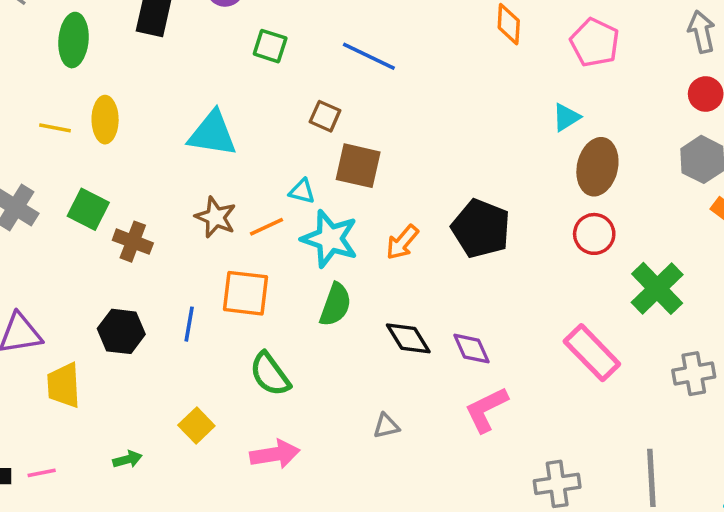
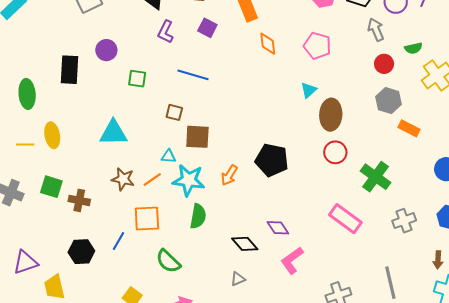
blue line: (189, 324) -> (118, 241), turned 30
black diamond: (408, 338) -> (245, 244), moved

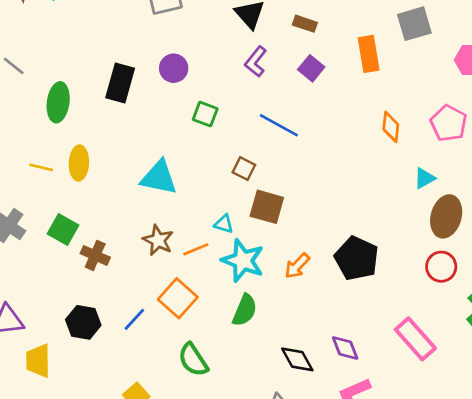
orange diamond: (268, 44) -> (391, 127), moved
orange square: (147, 218) -> (178, 298), turned 32
pink rectangle: (345, 219) -> (415, 339), moved

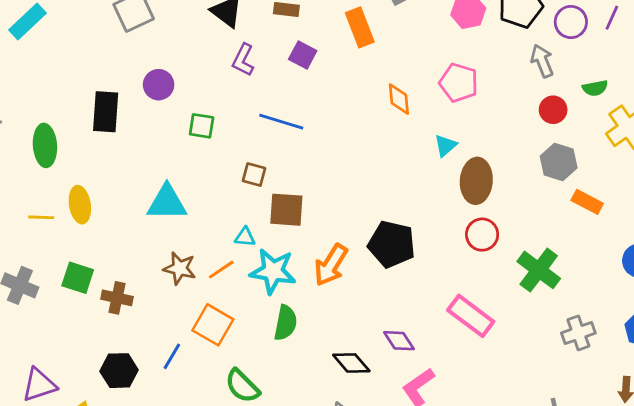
orange arrow: (297, 266) -> (331, 265), size x1.4

